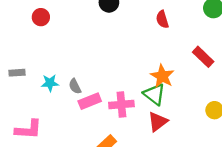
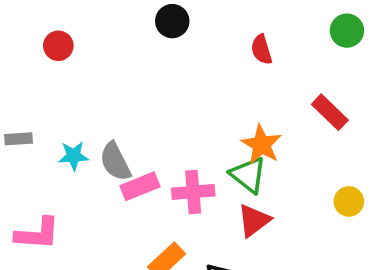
gray semicircle: (75, 86) -> (115, 162), size x1.5

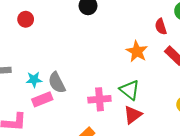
red semicircle: (261, 50) -> (161, 27), moved
orange star: (261, 145) -> (137, 51), moved
pink rectangle: (140, 186) -> (42, 99), moved

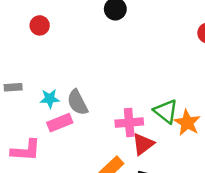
orange star: (137, 51) -> (187, 123), moved
red triangle: (133, 115) -> (143, 144), moved

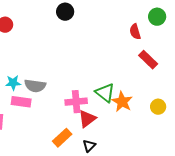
gray semicircle: (77, 102) -> (35, 86), turned -55
pink rectangle: (60, 123) -> (21, 102), turned 30

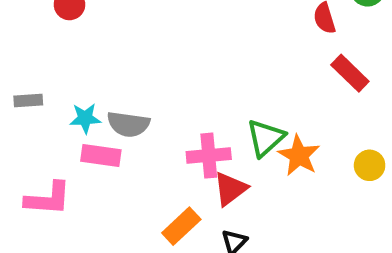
green triangle: (105, 93) -> (266, 138), turned 40

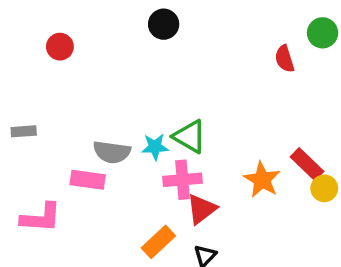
red rectangle: (350, 73) -> (307, 164), moved
cyan star: (85, 118) -> (155, 147), moved
green triangle: (266, 138) -> (190, 136), moved, turned -48

